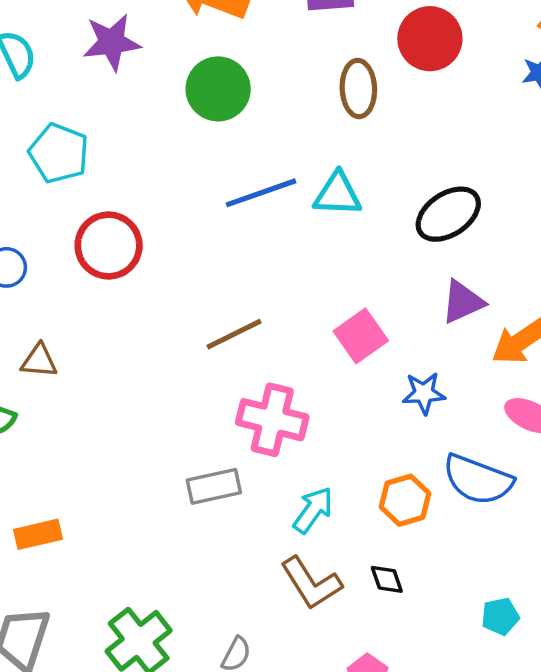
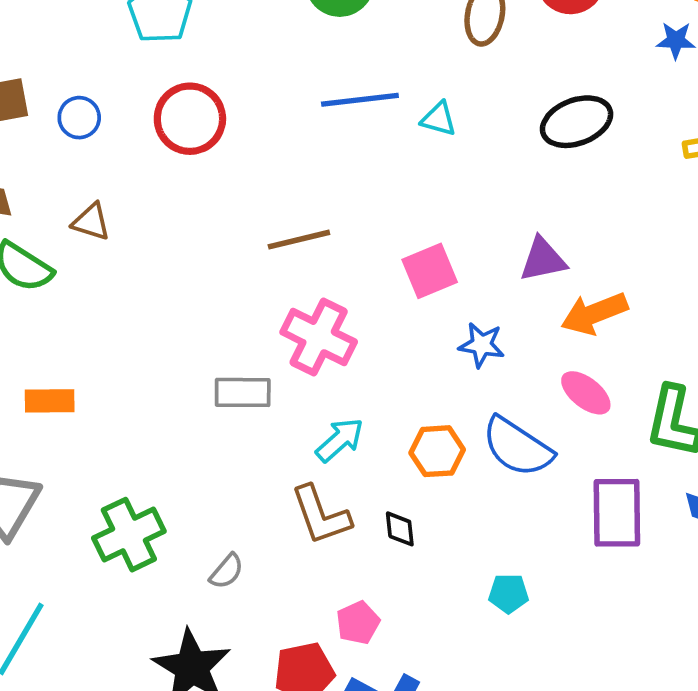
cyan triangle: (338, 194) -> (439, 119), size x0.7
black ellipse: (448, 214) -> (577, 122), moved

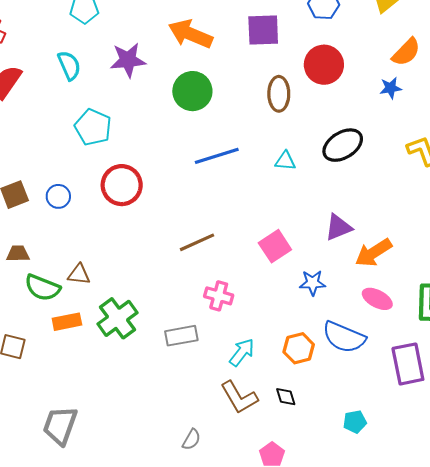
cyan triangle: (439, 119) -> (285, 161), moved
brown triangle: (91, 222) -> (79, 274), moved
pink cross: (319, 337) -> (219, 296), size x0.7
orange rectangle: (50, 401) -> (67, 322), moved
green cross: (129, 535) -> (118, 318), moved

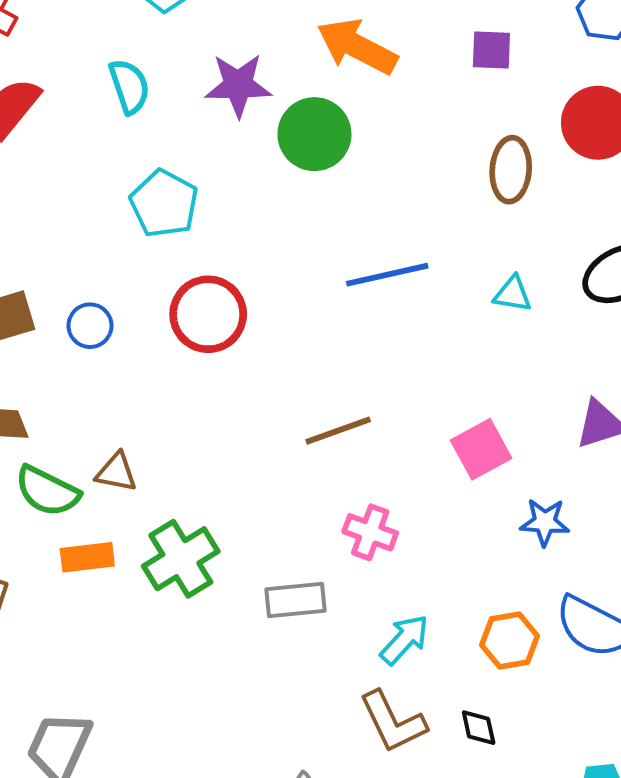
purple square: (263, 30) -> (491, 50), size x0.7
green circle: (192, 91) -> (314, 134), moved

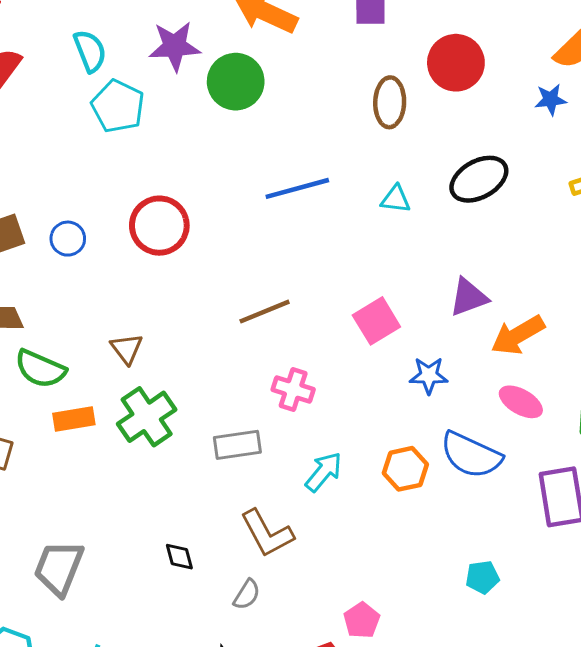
cyan pentagon: (164, 204) -> (118, 106), moved
brown triangle: (116, 472) -> (127, 349), moved, turned 44
brown L-shape: (393, 722) -> (267, 533), moved
black diamond: (479, 728) -> (179, 557), moved

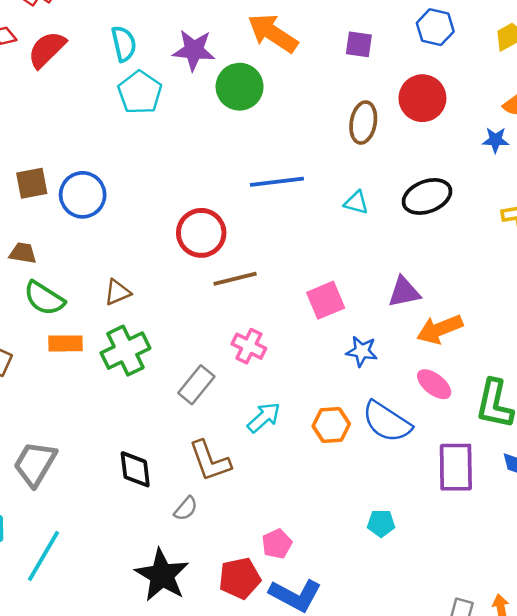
red circle: (159, 226) -> (201, 233), moved
blue circle: (68, 239) -> (83, 195), size x1.6
brown triangle: (127, 349) -> (117, 292), turned 36
gray rectangle: (237, 445) -> (196, 385), turned -51
black diamond: (179, 557) -> (135, 469), size x1.5

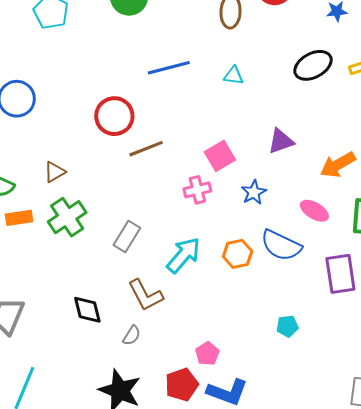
black ellipse: (427, 196) -> (313, 65), moved
orange arrow: (440, 329) -> (338, 165), moved
pink cross: (249, 346) -> (197, 190), moved, turned -32
blue star: (362, 351) -> (254, 192), turned -30
cyan arrow: (264, 417) -> (183, 255), size x1.4

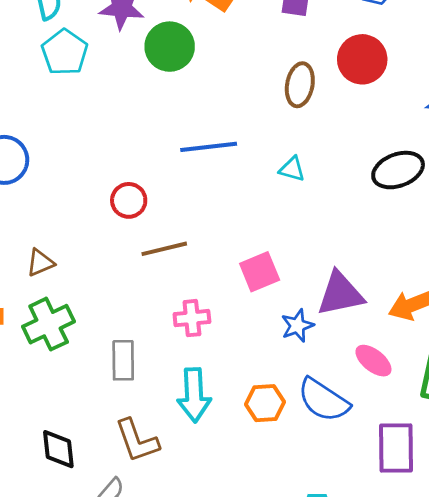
red circle: (114, 116) -> (129, 200), size x0.7
purple triangle: (281, 141) -> (340, 294), moved, size x1.4
pink cross: (197, 190) -> (192, 318), moved
gray rectangle: (127, 236) -> (123, 360), turned -40
cyan arrow: (183, 255) -> (194, 395), turned 129

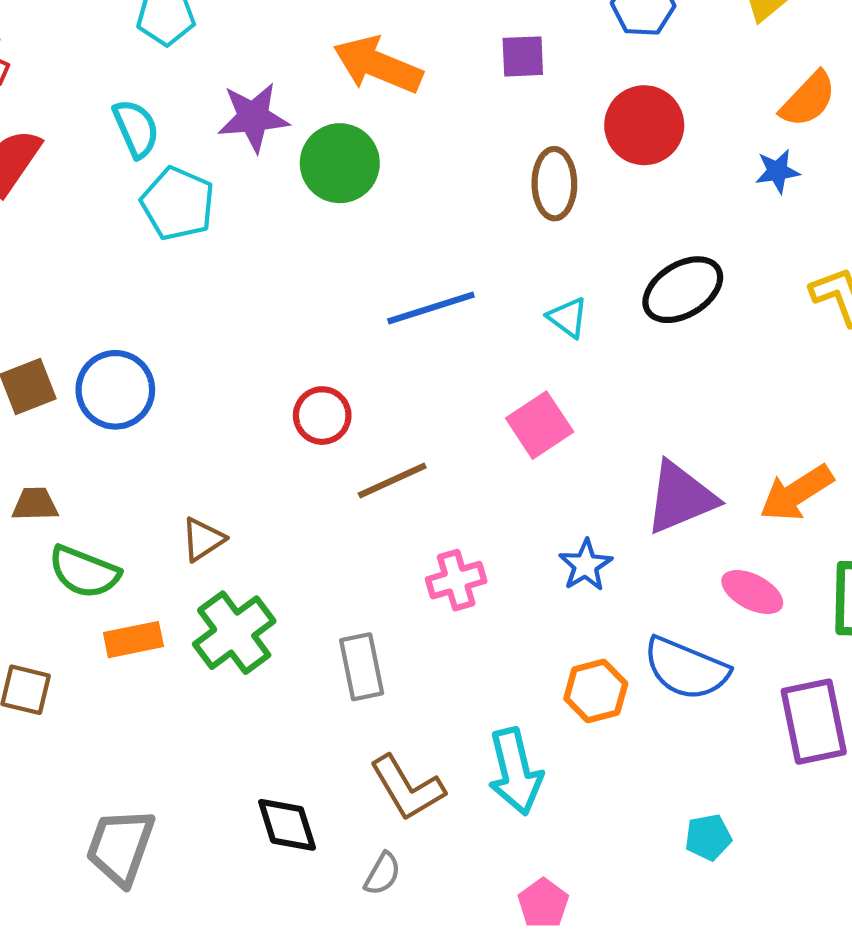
cyan triangle: (292, 169) -> (568, 317), turned 32
black ellipse: (398, 170) -> (683, 290), moved
pink square: (260, 272) -> (540, 425), moved
blue star: (297, 326) -> (586, 565), moved
cyan arrow: (194, 395) -> (515, 772), moved

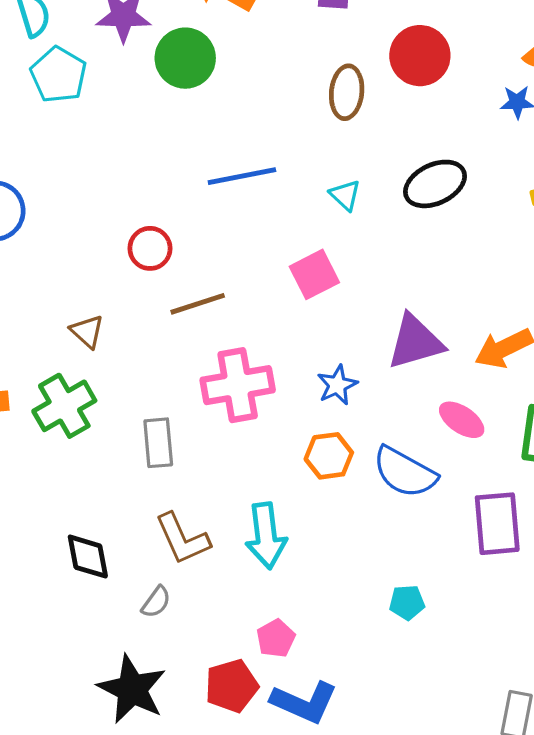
brown triangle: (203, 539) -> (87, 331), moved, turned -51
pink cross: (456, 580) -> (238, 385), size x1.6
orange hexagon: (596, 691) -> (329, 456), moved

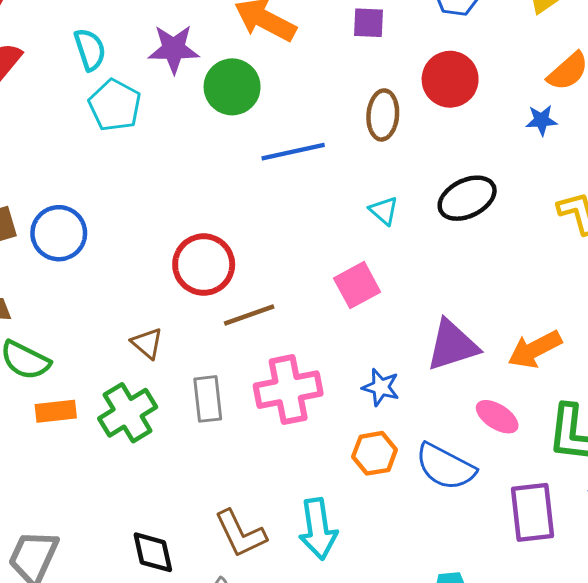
blue line: (242, 176) -> (293, 152), moved
red circle: (150, 248) -> (204, 265), size x1.5
blue star: (337, 385) -> (381, 387), turned -30
gray rectangle: (158, 443) -> (208, 399), moved

